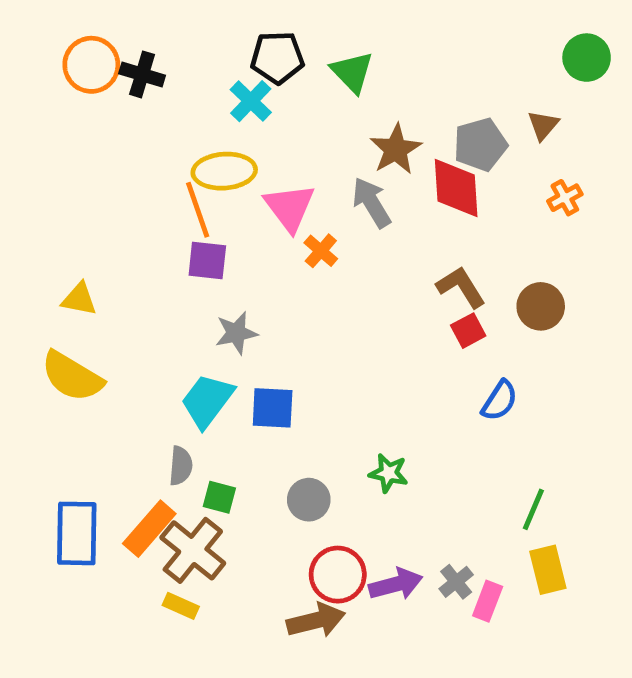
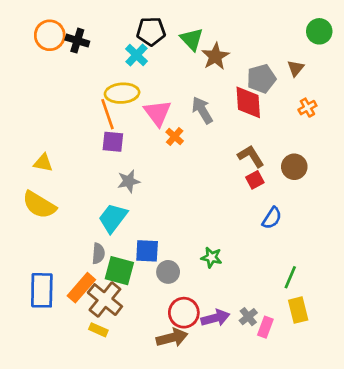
brown star: (396, 149) -> (215, 56), moved
blue square: (273, 408) -> (147, 251), moved
green square: (219, 497) -> (119, 271), size x1.6

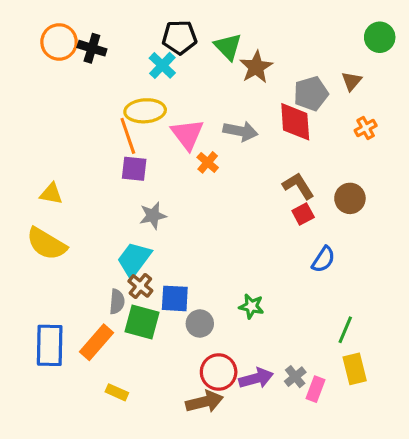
gray arrow: (202, 110) -> (240, 131), turned 132
brown cross: (105, 300) -> (140, 286), moved, size x0.6

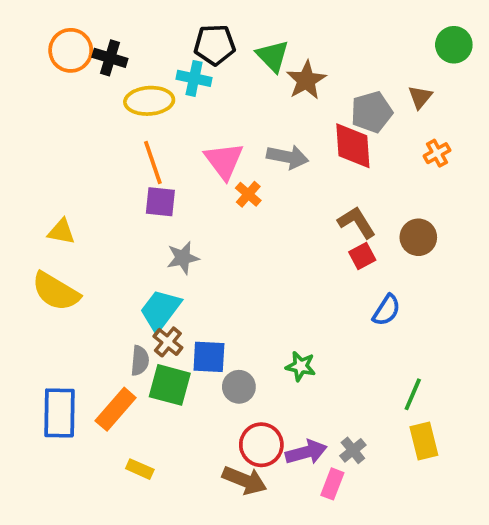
cyan cross: (162, 65) -> (194, 78), turned -32
yellow ellipse: (145, 111) -> (149, 101), moved
pink rectangle: (316, 389) -> (332, 484), moved
brown arrow: (204, 402) -> (244, 480), turned 36

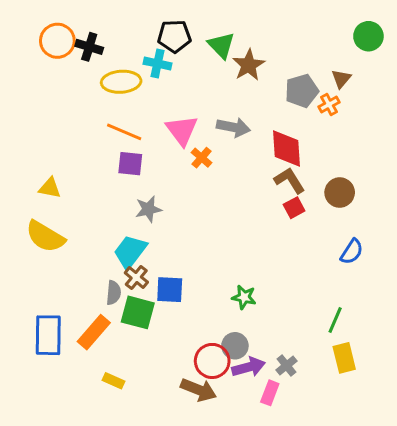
red diamond: (353, 146) -> (287, 149), moved
orange cross: (437, 153) -> (329, 104), moved
orange line: (153, 163) -> (124, 132), turned -48
blue semicircle: (387, 310) -> (352, 252), moved
gray circle: (239, 387) -> (235, 346), moved

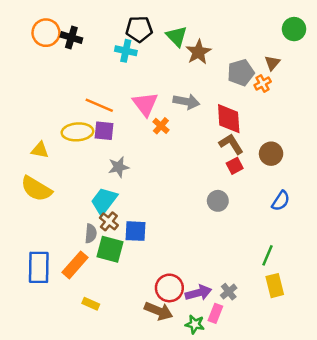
yellow ellipse: (121, 82) -> (77, 132), moved
green star: (244, 297) -> (195, 324), moved
gray circle: (235, 346) -> (218, 201), moved

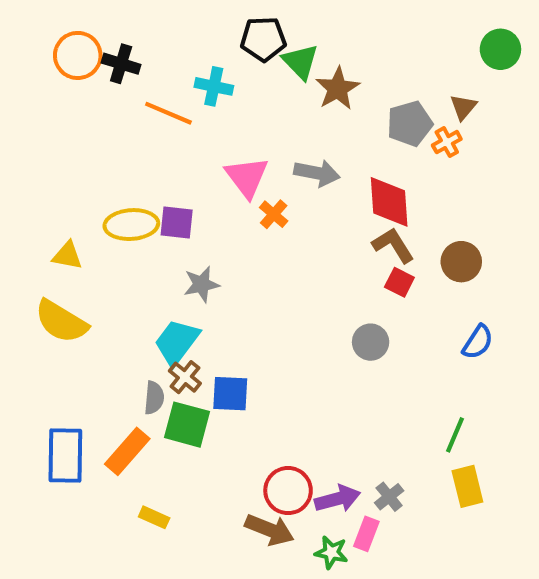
black pentagon: (139, 29) -> (263, 39), moved
orange line: (99, 105) -> (168, 113), moved
red square: (235, 166) -> (399, 282), turned -35

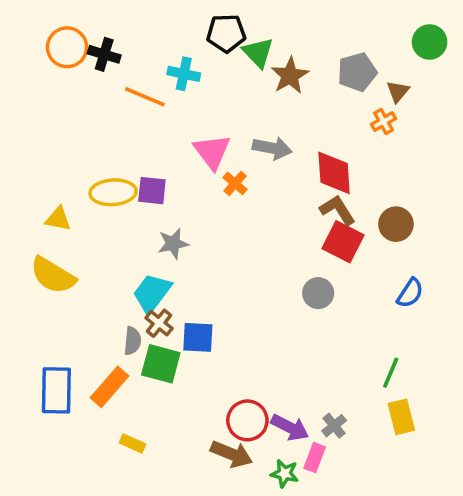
gray pentagon: (410, 124) -> (357, 72), moved
red square: (399, 282) -> (343, 242), size x1.6
purple arrow: (338, 499) -> (290, 427), turned 42

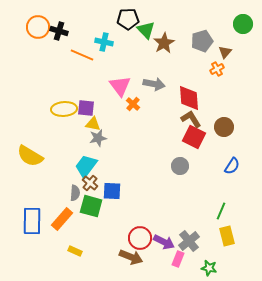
yellow triangle: (58, 219) -> (93, 124), moved
gray cross: (334, 426) -> (189, 241), size x1.5
green star: (285, 473) -> (209, 268), moved

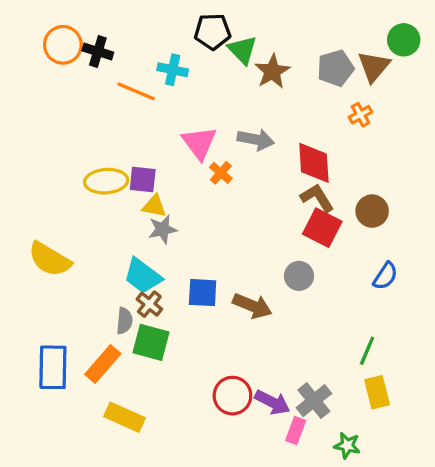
brown triangle: (225, 52) -> (374, 66), moved, size x1.5
cyan trapezoid: (86, 166) -> (143, 276), turned -90
blue square: (112, 191) -> (203, 293), moved
yellow rectangle: (75, 251) -> (124, 417), size x1.6
brown arrow: (131, 257) -> (252, 306), moved

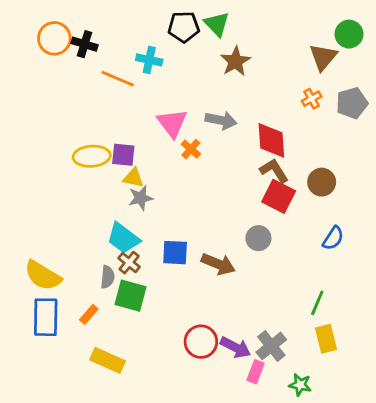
green triangle: (242, 50) -> (217, 24), moved
gray pentagon: (336, 68) -> (352, 103), moved
yellow semicircle: (50, 259) -> (43, 276), moved
orange rectangle: (103, 364) -> (89, 314), size x0.6

